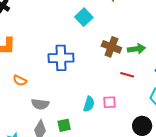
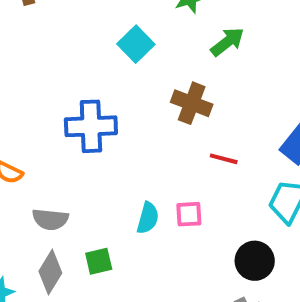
green arrow: (136, 49) -> (227, 42), moved, turned -30

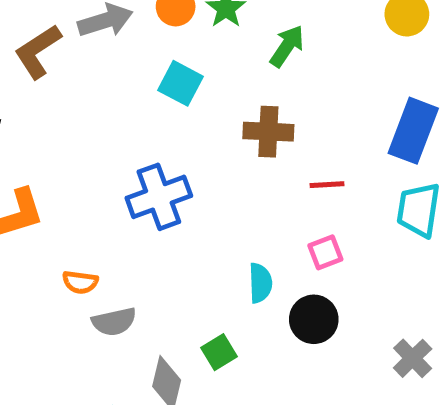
pink square: (189, 214) -> (325, 252), moved
gray semicircle: (50, 219) -> (114, 322), moved
black circle: (255, 261) -> (314, 319), moved

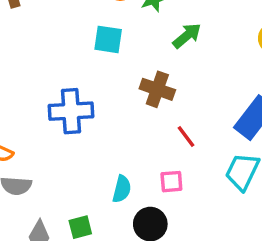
cyan square: (180, 83) -> (108, 39), turned -36
red line: (327, 185) -> (186, 136), turned 40

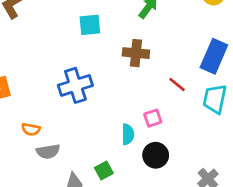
red line: (186, 136) -> (177, 85), moved
pink square: (171, 182) -> (153, 118), moved

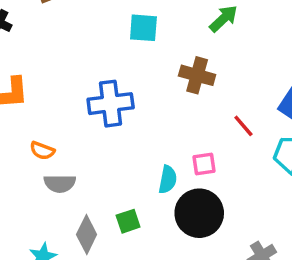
black circle: (156, 155) -> (199, 213), size x1.4

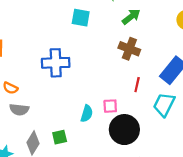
brown cross: (197, 75) -> (129, 49), moved
red line: (243, 126) -> (137, 85), turned 48
black circle: (199, 213) -> (124, 130), moved

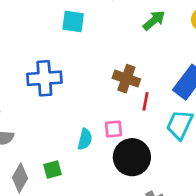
green arrow: (131, 17) -> (154, 20), moved
brown cross: (129, 49) -> (126, 79), moved

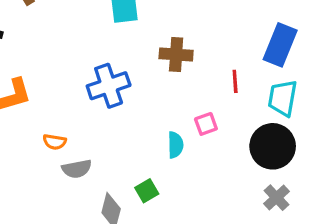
brown cross: (126, 79) -> (176, 54), moved
black circle: (132, 157) -> (273, 146), moved

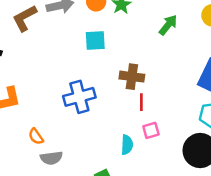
red line: (235, 81) -> (141, 102), moved
orange semicircle: (55, 142) -> (36, 136), turned 42

